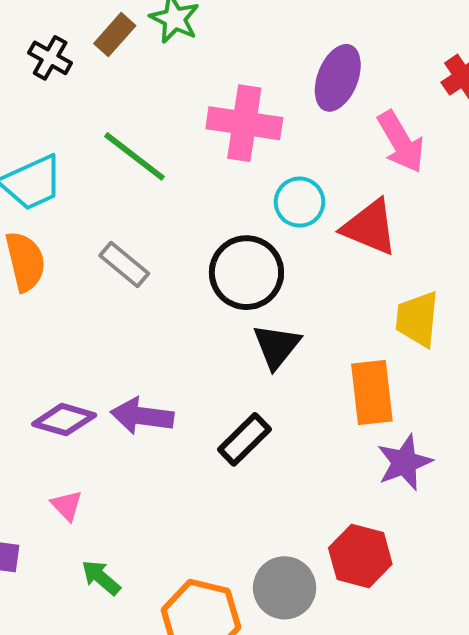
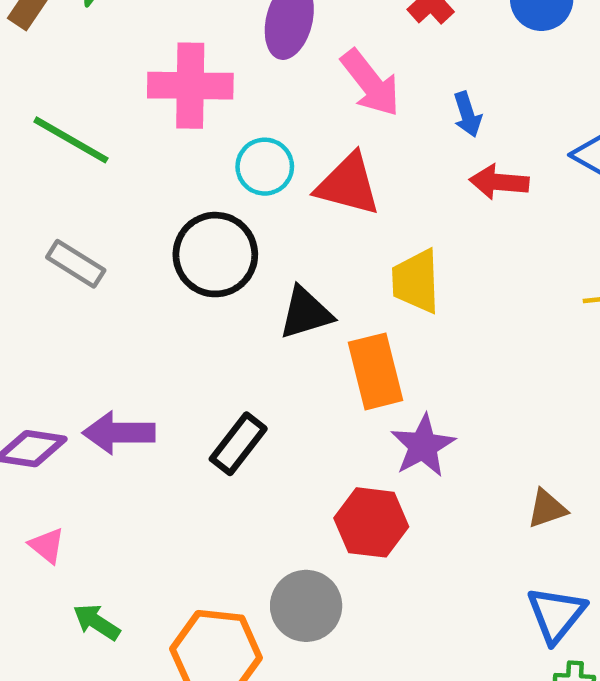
black triangle: (277, 346) -> (306, 313), moved, turned 42
red hexagon: (360, 556) -> (371, 522), moved

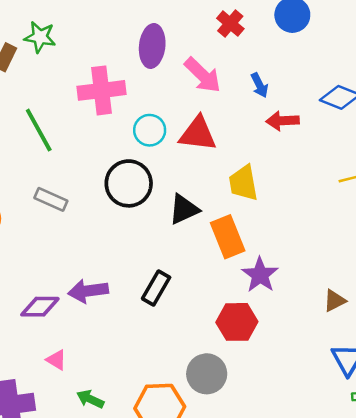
green line: (71, 140) -> (39, 130), turned 39

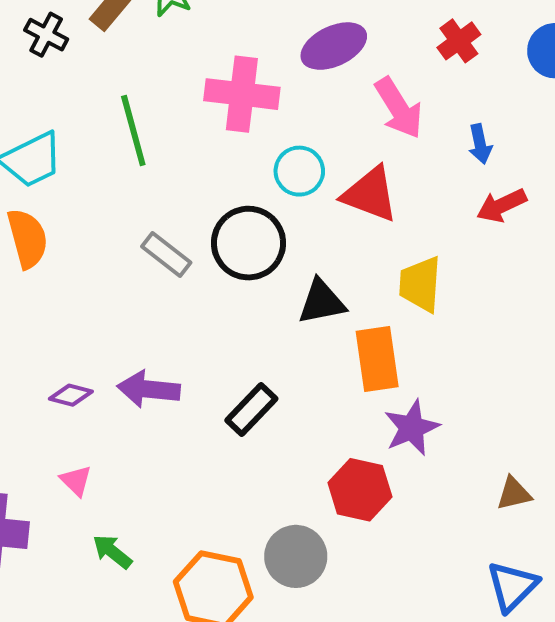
purple ellipse: (152, 46) -> (334, 46), turned 45
red arrow: (283, 121) -> (502, 205), turned -36
gray rectangle: (51, 199) -> (166, 255), moved
purple diamond: (40, 307) -> (71, 395), size x0.7

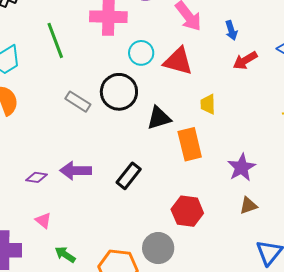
yellow trapezoid: (420, 284) -> (208, 104), size x0.7
purple star: (412, 428) -> (242, 167), moved
brown triangle: (514, 494) -> (248, 205), moved

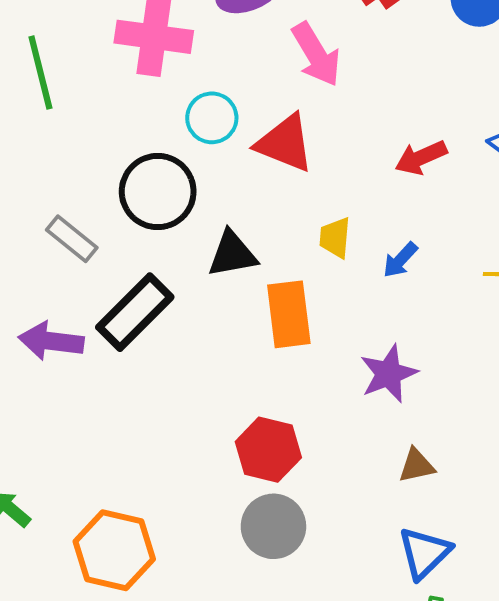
blue arrow: (231, 30) -> (400, 260), moved, turned 54
gray rectangle: (78, 102) -> (72, 239), moved
black rectangle: (129, 176) -> (135, 312), moved, size x1.4
brown triangle: (248, 205) -> (417, 466), moved
gray circle: (158, 248) -> (273, 526), moved

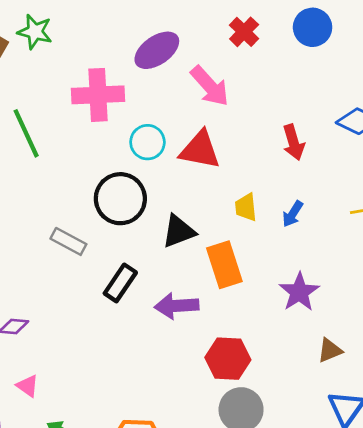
red arrow: (421, 158) -> (293, 142), turned -72
black rectangle: (135, 312) -> (120, 283), size x0.7
purple arrow: (51, 341) -> (177, 306), moved

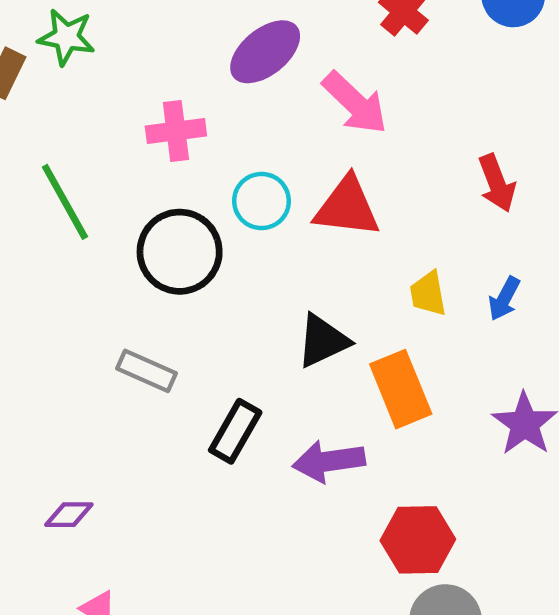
pink cross: (98, 95) -> (176, 131), size x0.7
black circle: (120, 199) -> (180, 252), moved

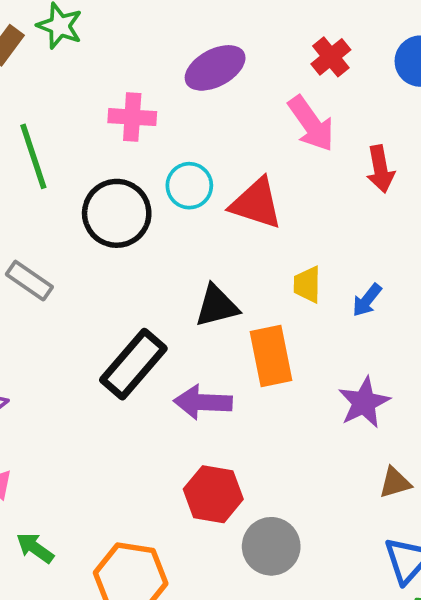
pink arrow: (355, 103) -> (311, 124), moved
red arrow: (497, 183) -> (380, 169), moved
gray rectangle: (146, 371) -> (29, 281), moved
black rectangle: (235, 431) -> (133, 364), size x1.4
red hexagon: (418, 540) -> (213, 494), moved

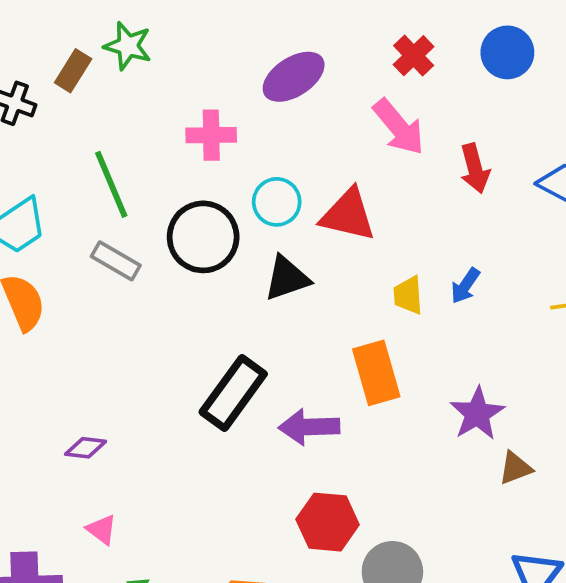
gray rectangle: (29, 281) -> (116, 261), moved
blue arrow: (367, 300) -> (465, 286), moved
black triangle: (217, 306) -> (287, 278), moved
brown triangle: (395, 483) -> (515, 468), moved

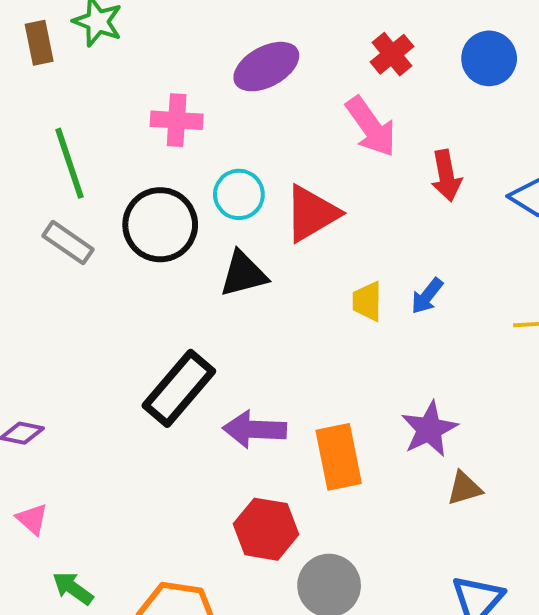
brown rectangle: (73, 71) -> (39, 43), turned -48
red triangle: (348, 215) -> (312, 213), turned -48
orange rectangle: (376, 373) -> (339, 457), moved

